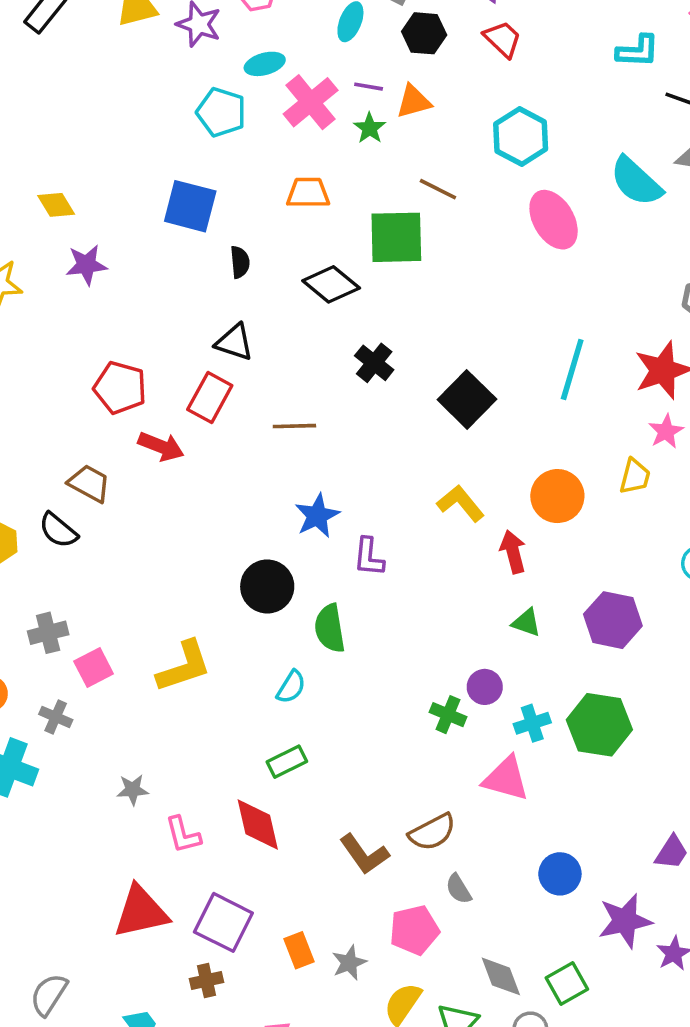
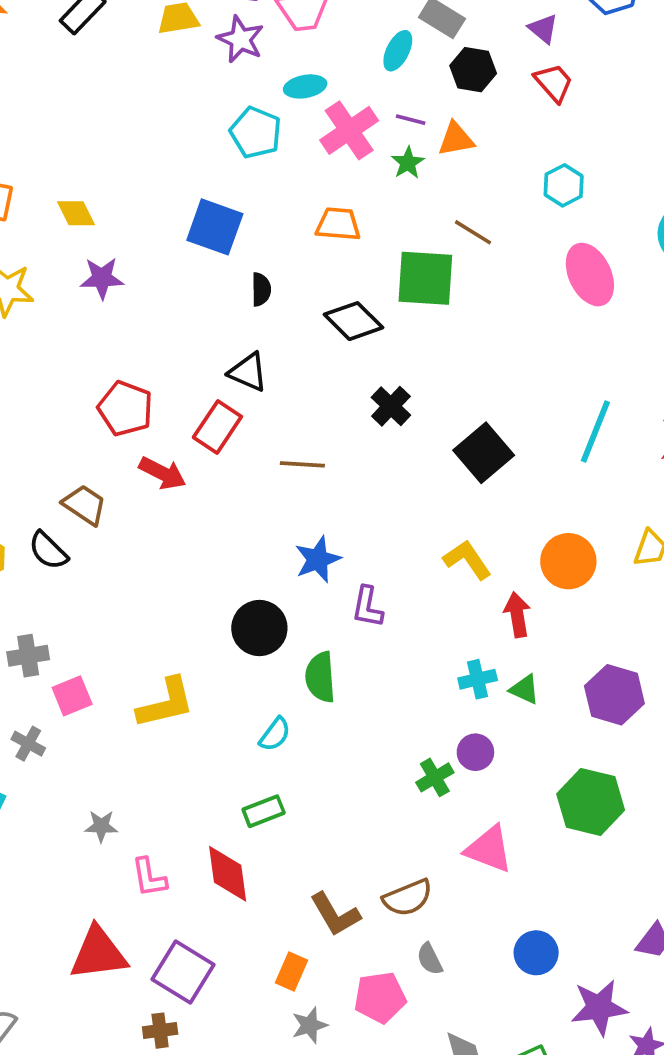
cyan hexagon: (521, 136) -> (564, 185), size x0.7
green cross: (448, 715) -> (435, 777), turned 32
cyan cross: (532, 723) -> (478, 679), moved
orange rectangle: (299, 950) -> (292, 971), moved, turned 40

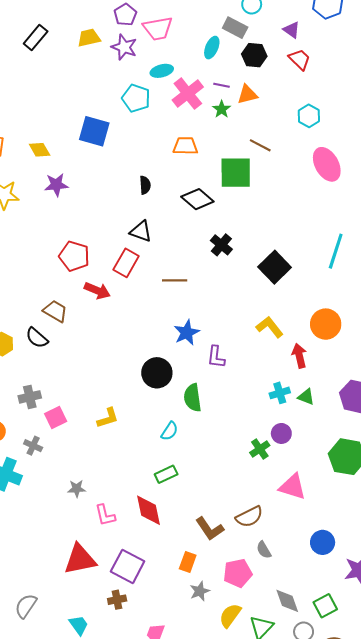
blue square: (215, 227) -> (94, 131), moved
yellow L-shape: (166, 703) -> (108, 418), size x0.7

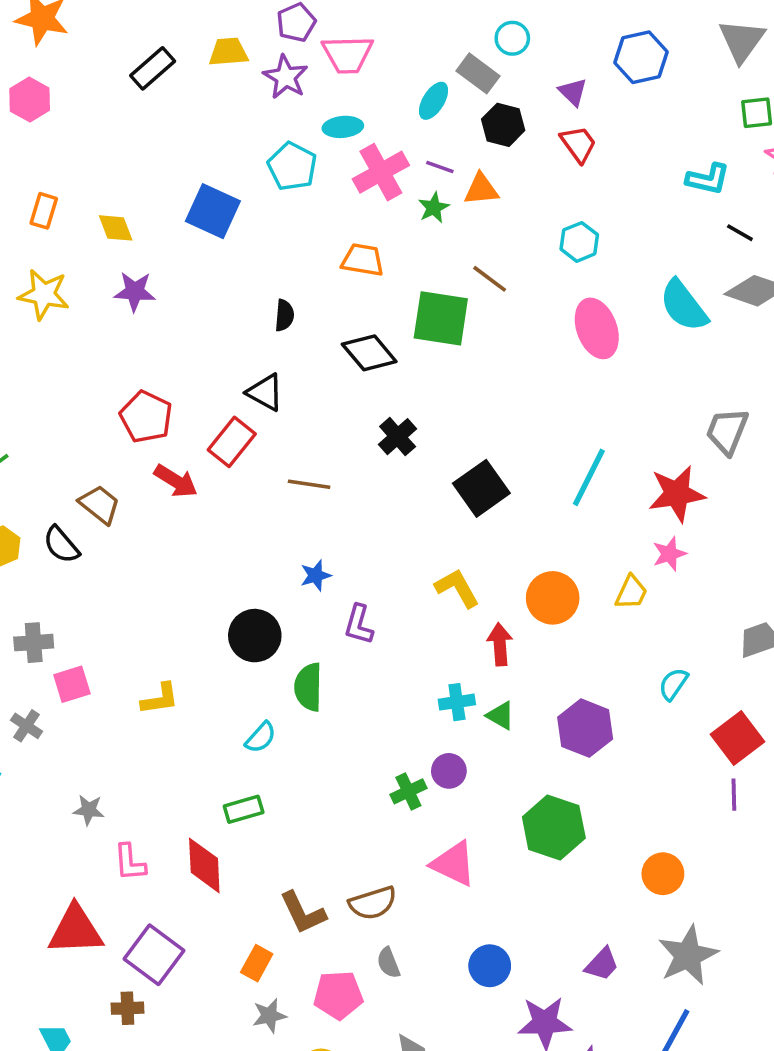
black rectangle: (36, 37) -> (153, 68), moved
blue star: (187, 333) -> (316, 575), size x0.7

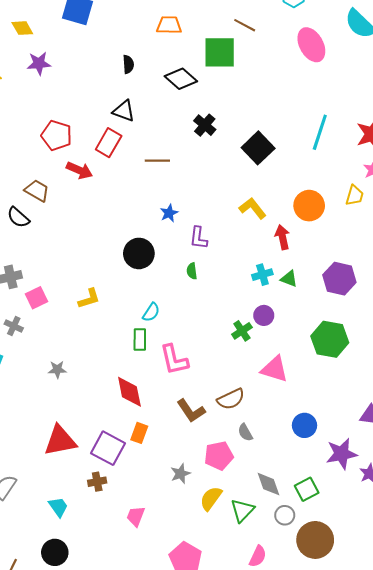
green semicircle: (308, 687) -> (192, 271), moved, size x0.6
green rectangle: (244, 809) -> (140, 339), moved, turned -65
pink L-shape: (130, 862) -> (174, 360), moved, size x1.4
orange rectangle: (257, 963) -> (139, 433), moved

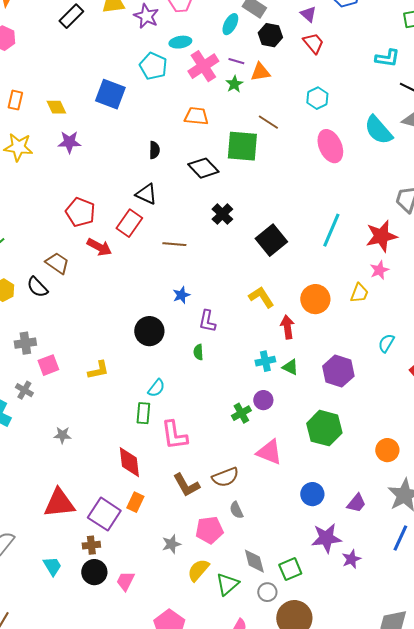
blue circle: (304, 425) -> (312, 494), moved
black circle: (55, 552) -> (94, 572), moved

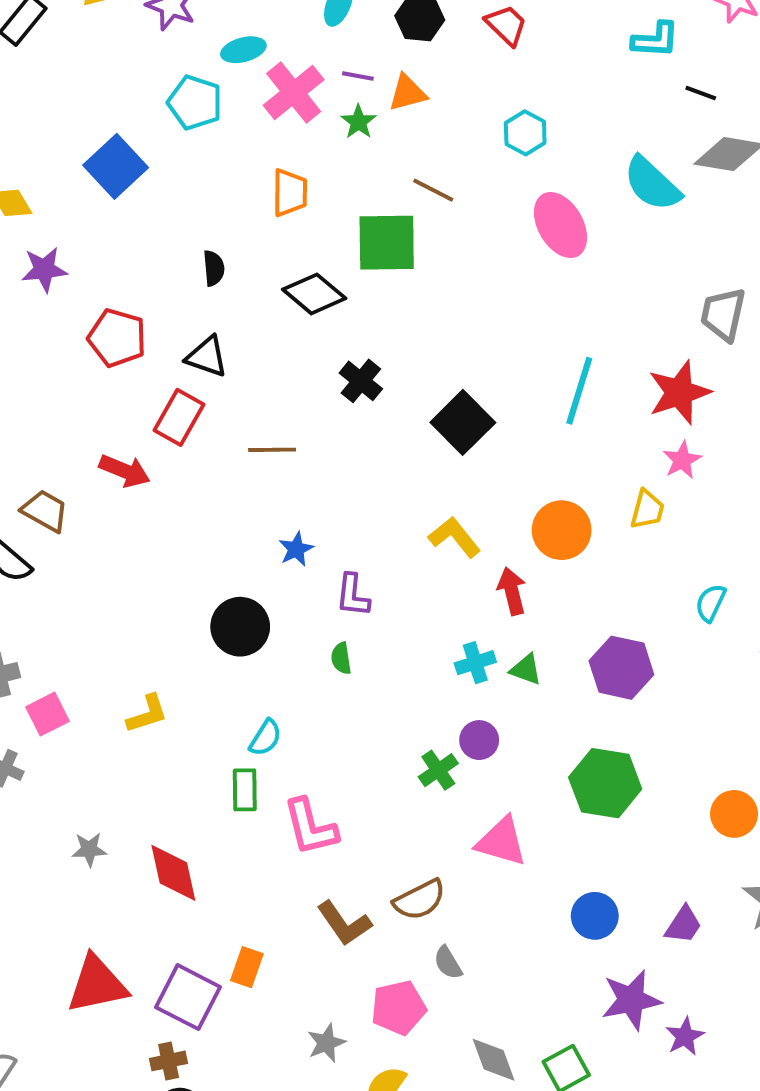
blue square: (110, 94) -> (116, 166), turned 32
orange trapezoid: (196, 116) -> (290, 193), turned 90
red pentagon: (80, 212) -> (117, 338), moved
red diamond: (129, 462) -> (173, 873), moved

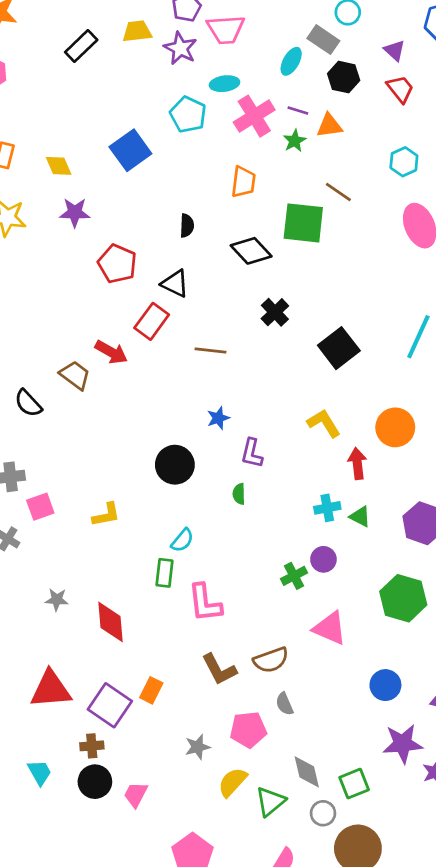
brown trapezoid: (45, 511) -> (75, 375), moved

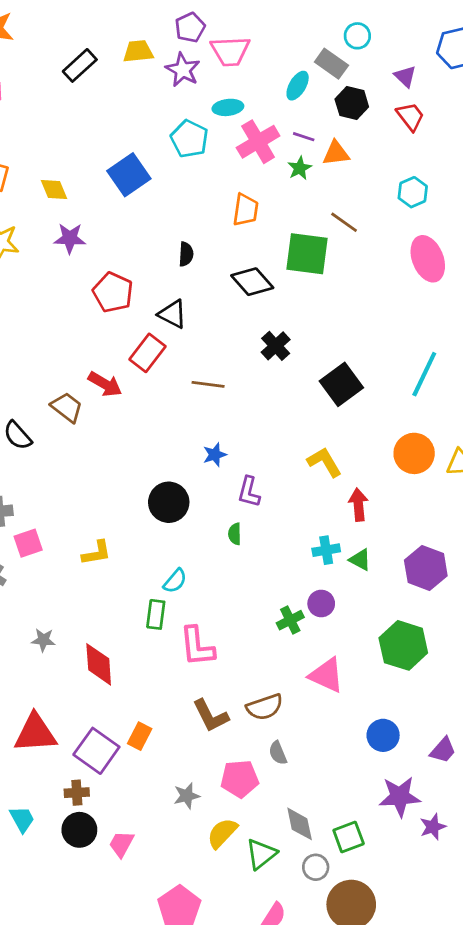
orange circle: (395, 427) -> (414, 453), moved

